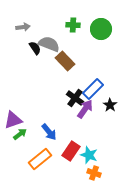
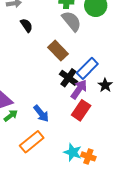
gray semicircle: (49, 44) -> (72, 21), moved, turned 30
brown rectangle: (65, 61) -> (58, 51), moved
red rectangle: (71, 151) -> (81, 110), moved
cyan star: (89, 155) -> (73, 152), moved

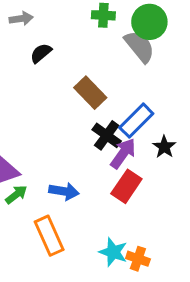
gray semicircle: (72, 21) -> (140, 47), moved
black semicircle: (26, 25) -> (41, 53), turned -96
blue arrow: (41, 113) -> (64, 191), turned -42
orange rectangle: (32, 142) -> (49, 236), turned -75

